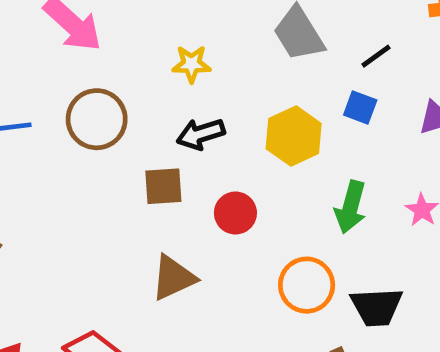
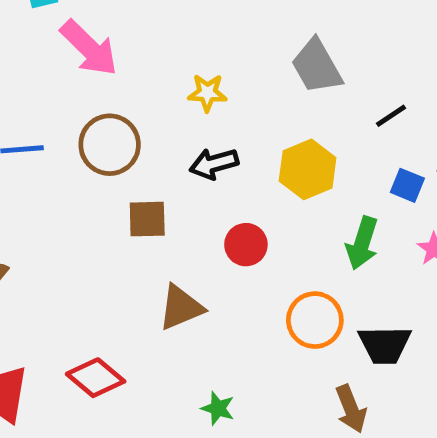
black line: (376, 56) -> (391, 116), moved
blue square: (360, 108) -> (407, 185), moved
brown square: (163, 186) -> (147, 219), moved

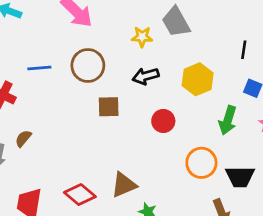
gray trapezoid: (317, 66) -> (176, 22), moved
black line: (391, 116) -> (244, 50), turned -48
brown triangle: (181, 307) -> (124, 185), moved

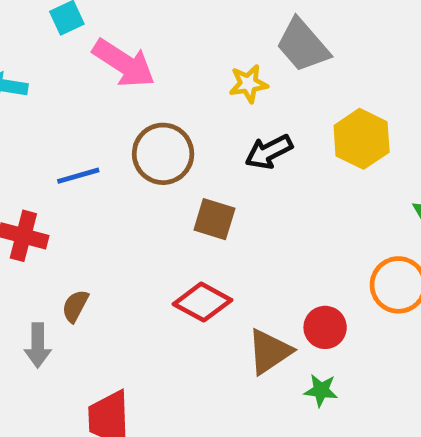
brown square: (109, 107) -> (214, 219), turned 30
red circle: (163, 121) -> (325, 327), moved
red diamond: (80, 195) -> (202, 302), moved

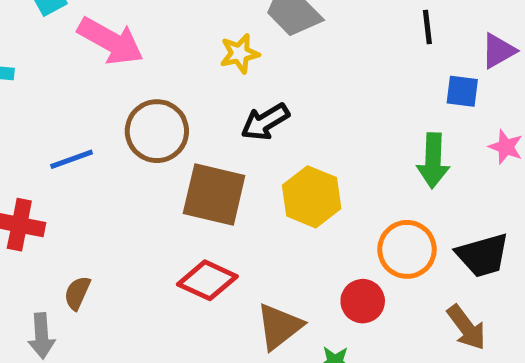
yellow hexagon: (362, 139) -> (312, 197), moved
brown square: (214, 219) -> (214, 195), size x1.5
red circle: (325, 327) -> (363, 301), moved

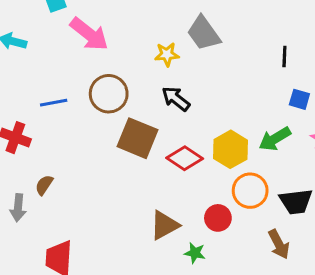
black arrow: (265, 122) -> (176, 99), turned 60
green arrow: (433, 161) -> (275, 139), turned 48
yellow hexagon: (312, 197) -> (231, 149), moved
red diamond: (207, 280) -> (185, 158), moved

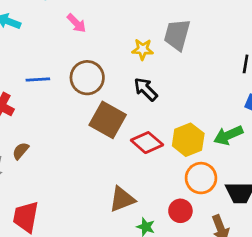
gray trapezoid: (204, 33) -> (177, 35), turned 44
pink arrow: (89, 34) -> (76, 23), size x0.6
red circle: (218, 218) -> (180, 211), moved

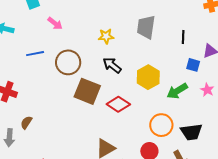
gray trapezoid: (177, 35) -> (146, 27), moved
blue line: (38, 80) -> (35, 54), moved
yellow hexagon: (188, 140) -> (148, 77), moved

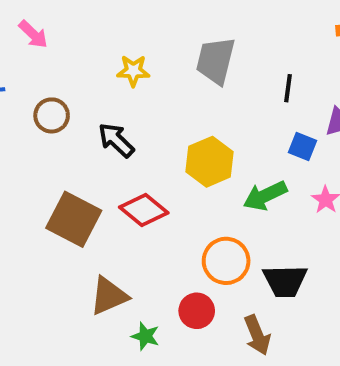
brown circle: (68, 62) -> (52, 115), size x0.7
black arrow: (112, 65) -> (116, 140), moved
brown square: (87, 91) -> (74, 219), moved

